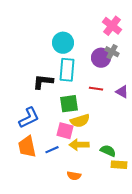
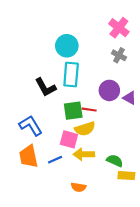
purple circle: (101, 58) -> (109, 90), moved
black L-shape: (43, 82) -> (46, 87), turned -125
red line: (96, 89) -> (89, 110), moved
blue L-shape: (29, 118) -> (31, 126), turned -95

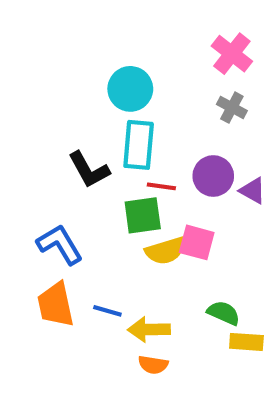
red line: (89, 110) -> (161, 186), moved
pink square: (69, 139) -> (197, 242), moved
yellow arrow: (84, 154) -> (149, 329), moved
blue line: (55, 160) -> (107, 311), turned 40

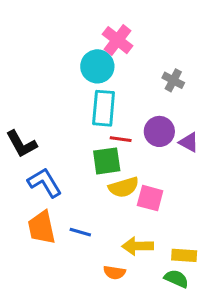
pink cross: (232, 54) -> (117, 40), moved
black L-shape: (89, 170) -> (21, 144), moved
pink square: (197, 242) -> (150, 198), moved
green semicircle: (224, 313) -> (176, 279), moved
yellow arrow: (149, 329) -> (138, 246), moved

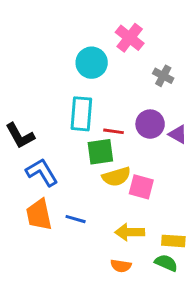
pink cross: (117, 40) -> (130, 38), moved
cyan rectangle: (104, 108) -> (81, 114), moved
orange semicircle: (114, 272) -> (121, 266), moved

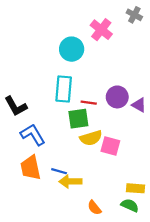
gray cross: (163, 76) -> (134, 15), moved
yellow arrow: (130, 232) -> (70, 181), moved
orange semicircle: (121, 266) -> (94, 208), turned 42

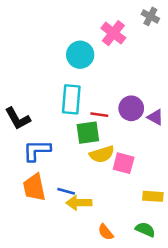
blue L-shape: (33, 135) -> (37, 150), turned -60
yellow rectangle: (135, 188) -> (153, 196), moved

